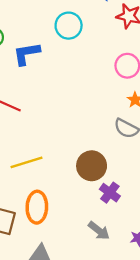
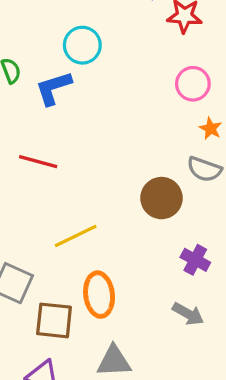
cyan circle: (69, 26) -> (82, 45), moved
brown circle: (92, 166) -> (162, 198), moved

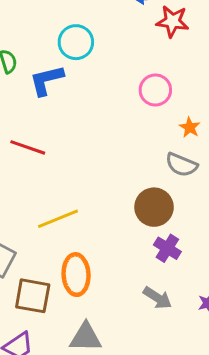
pink circle: (193, 84) -> (155, 90), moved
brown circle: (162, 198) -> (154, 207), moved

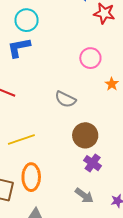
cyan circle: (76, 42) -> (27, 20), moved
gray semicircle: (181, 165) -> (65, 99), moved

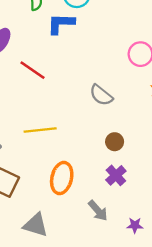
brown circle: (85, 135) -> (115, 142), size x0.6
orange ellipse: (31, 177) -> (62, 178), moved

